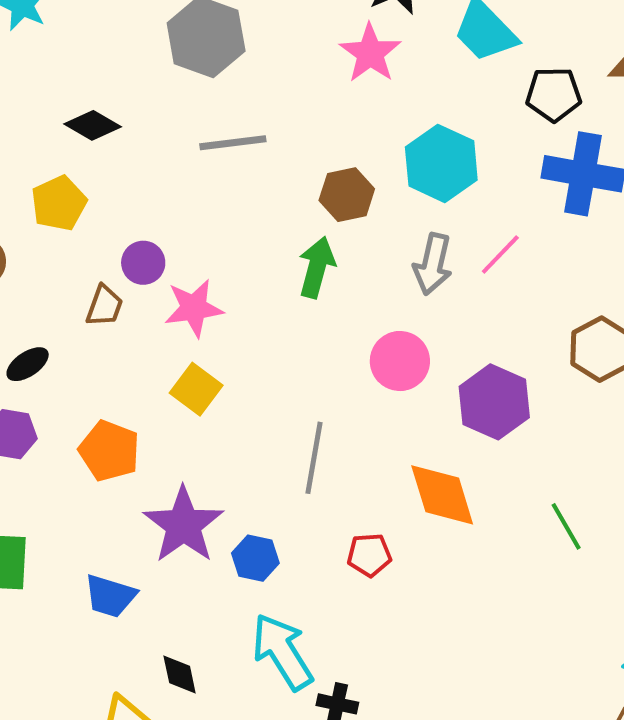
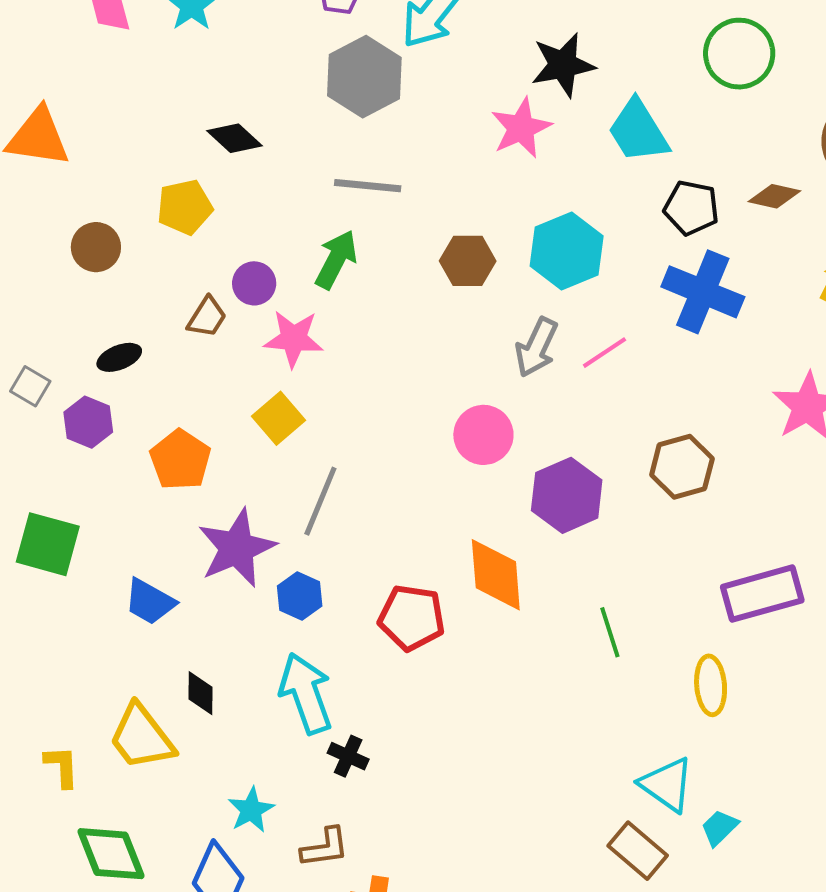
green arrow: (317, 267) -> (336, 259), moved
gray line: (314, 458) -> (320, 501), moved
red pentagon: (369, 555) -> (412, 618), size x1.5

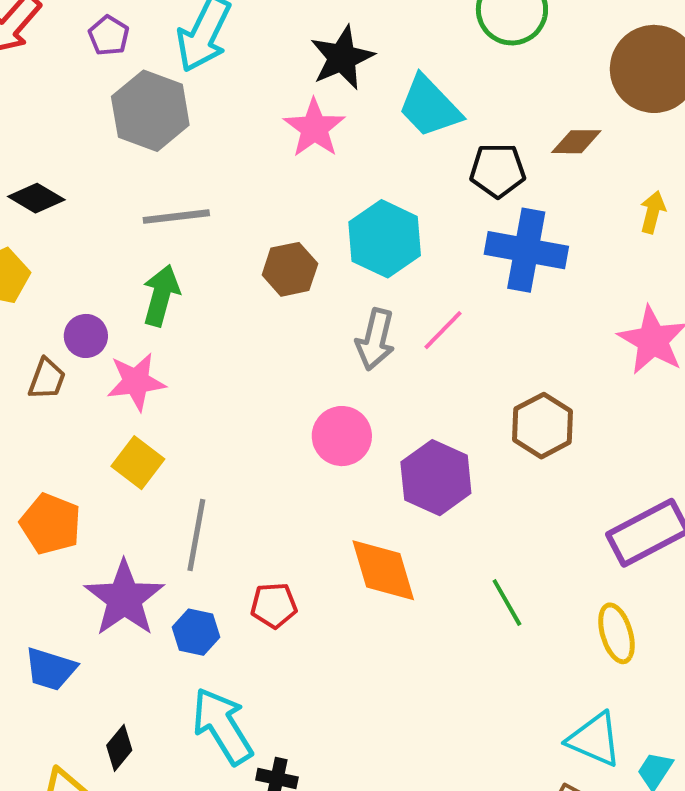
red pentagon: (412, 618) -> (274, 605), moved, size x0.7
black diamond: (200, 693) -> (119, 748), turned 51

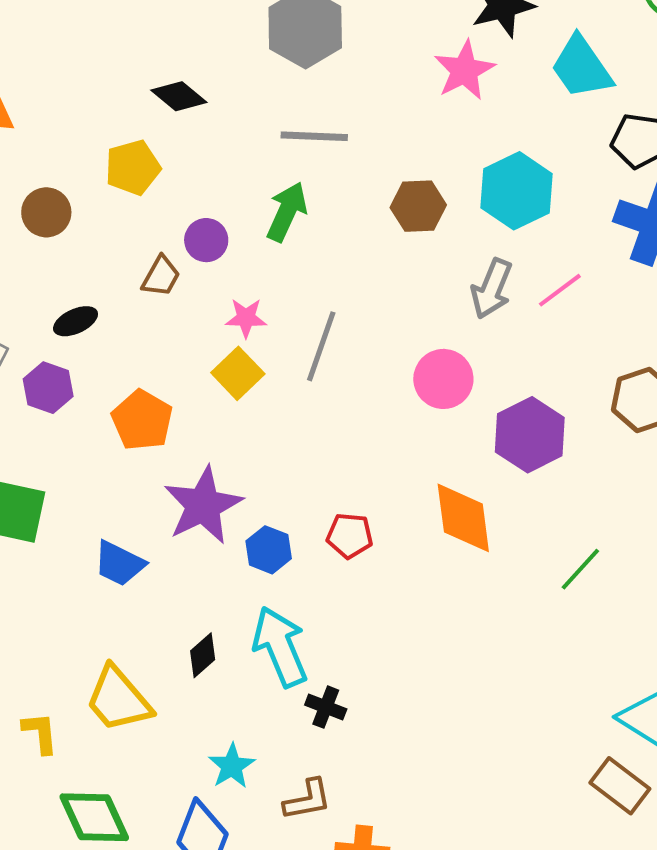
pink star: (136, 382) -> (246, 318), moved, size x0.7
gray line: (196, 535) -> (321, 346), moved
green line: (507, 602) -> (580, 569), turned 63
black diamond: (119, 748) -> (203, 655), moved

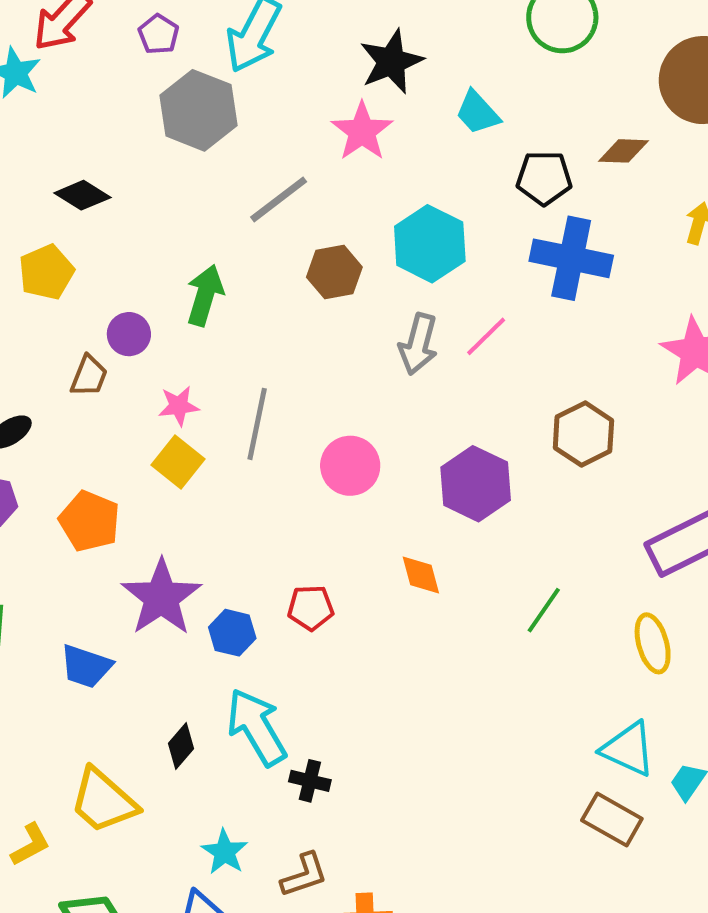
cyan trapezoid: (581, 67) -> (478, 113), size x0.7
gray line: (314, 136) -> (279, 199), moved, turned -32
pink circle: (443, 379) -> (350, 466), moved
orange diamond: (463, 518) -> (421, 575), size x0.6
yellow L-shape: (40, 733) -> (30, 845), turned 75

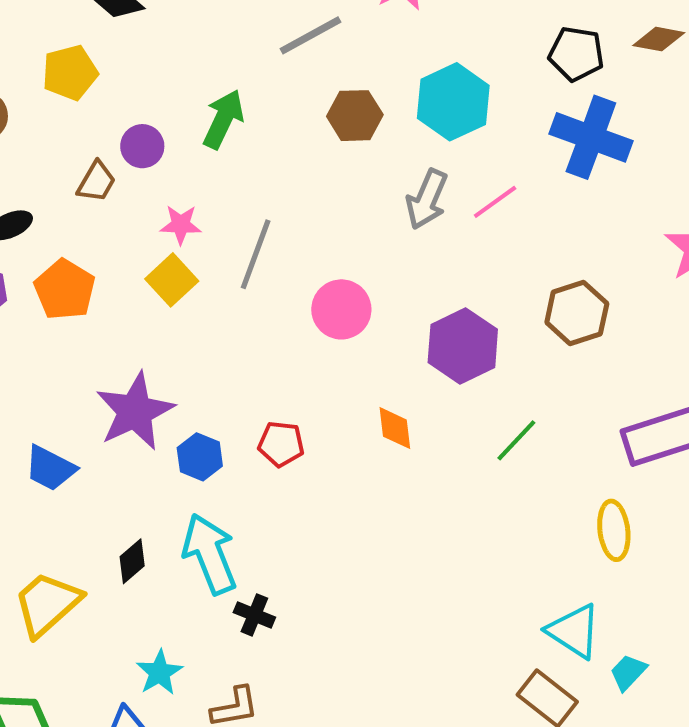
orange pentagon: (89, 521) -> (65, 290), moved
green line: (544, 610) -> (516, 440), moved
yellow trapezoid: (103, 801) -> (47, 604), turned 88

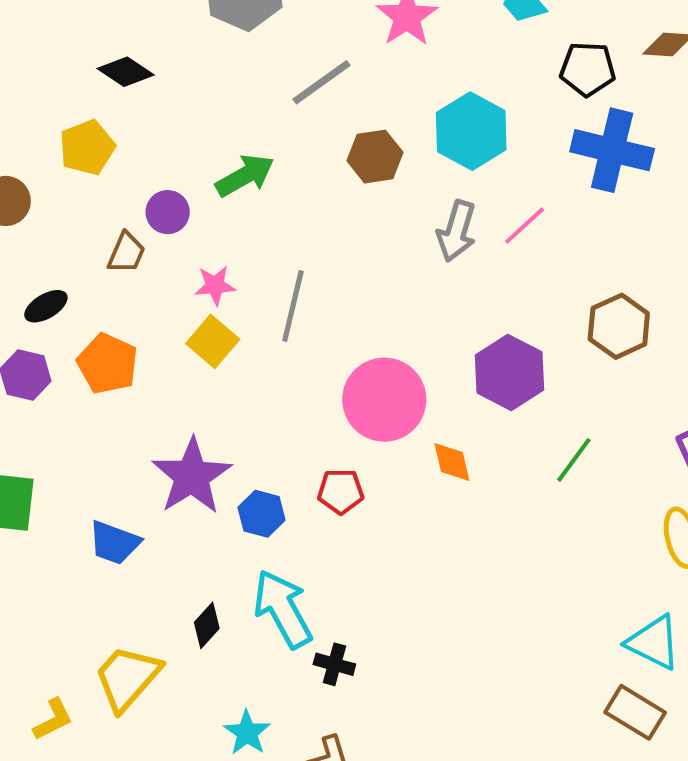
green arrow: (223, 119) -> (245, 176), turned 42
pink circle: (341, 309) -> (384, 400), moved, size x1.4

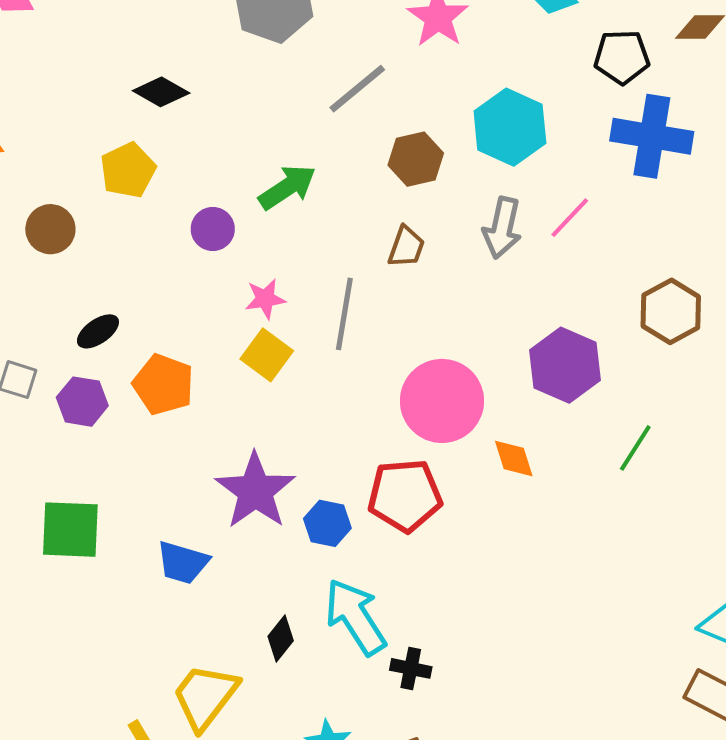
brown trapezoid: (126, 253) -> (406, 247), moved
red pentagon: (341, 491) -> (405, 495), size x1.6

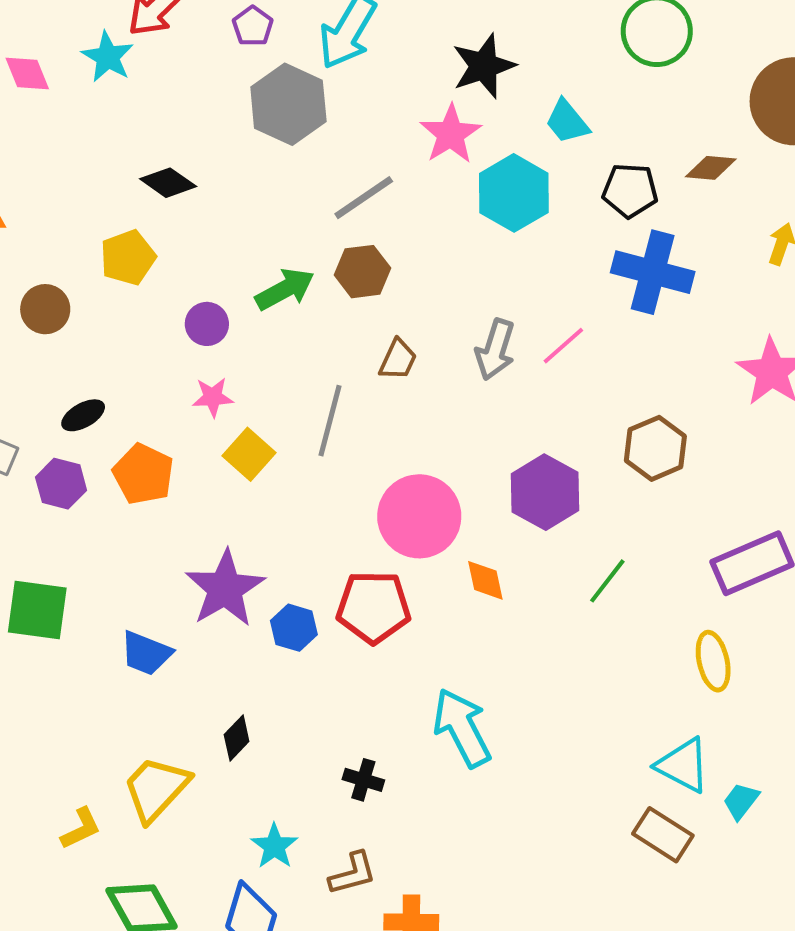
cyan hexagon: (510, 127) -> (514, 193), moved
brown hexagon: (416, 159) -> (362, 272), moved
pink star: (265, 299) -> (213, 397), moved
cyan arrow: (355, 617) -> (462, 728), moved

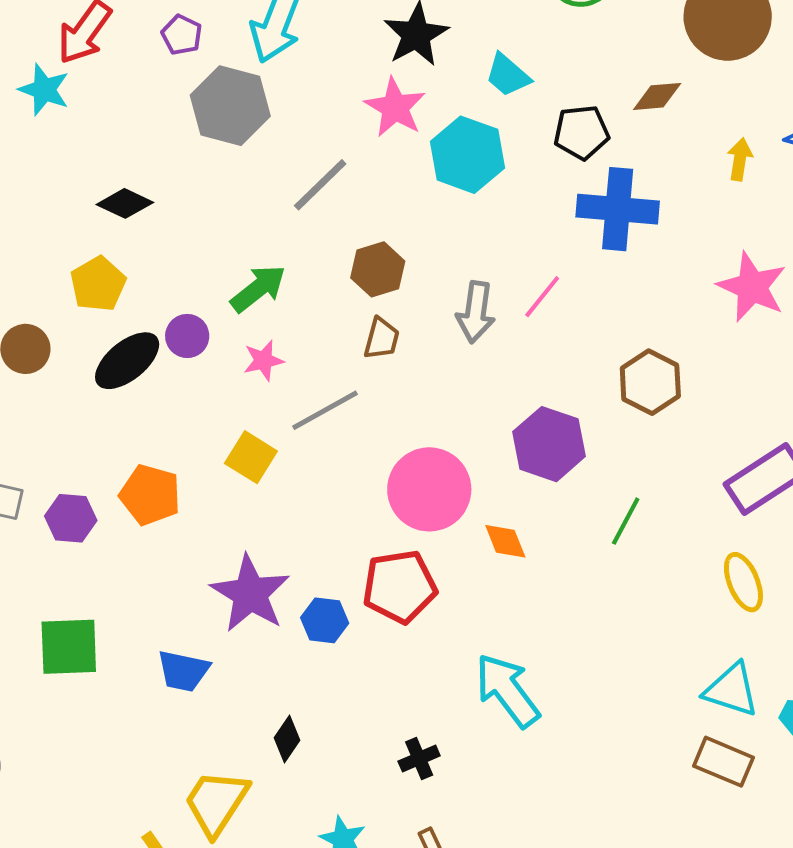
brown hexagon: (362, 272) -> (378, 269), moved
pink star: (213, 397) -> (263, 360), moved
black ellipse: (83, 415) -> (127, 361), moved, size x1.6
gray line: (330, 421) -> (325, 410), turned 56
black cross: (363, 780) -> (419, 759), turned -30

